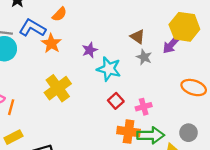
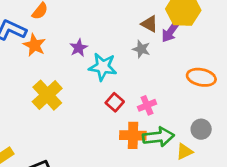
brown triangle: (138, 37) -> (149, 24), moved

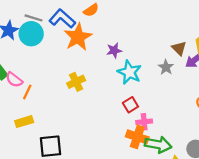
orange star: (34, 45) -> (78, 37), size x1.4
yellow cross: (47, 95) -> (76, 82), size x0.7
pink cross: (147, 105) -> (144, 122), moved

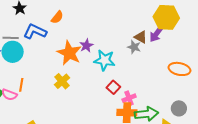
orange star: (78, 37) -> (69, 53), moved
brown triangle: (179, 48) -> (141, 37), moved
orange line: (27, 92) -> (21, 85), moved

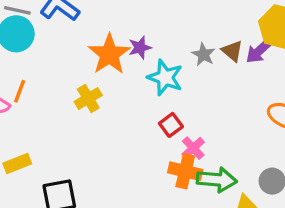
gray star: (134, 47) -> (203, 54), moved
pink cross: (129, 98) -> (193, 148), turned -32

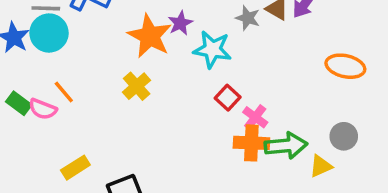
orange line: (20, 91) -> (64, 92), turned -50

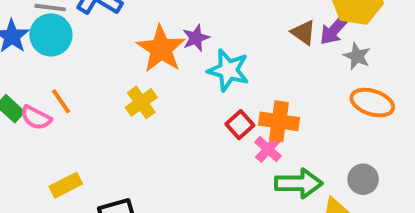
gray star: (248, 18) -> (357, 56), moved
orange cross: (251, 143) -> (279, 121), moved

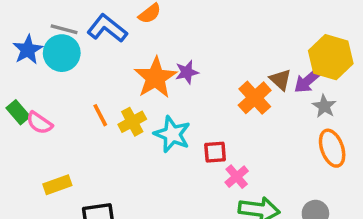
cyan star: (228, 70) -> (172, 134), moved
orange line: (61, 101) -> (100, 115), moved
orange ellipse: (372, 103) -> (332, 148), turned 45
orange cross: (279, 121) -> (255, 98), moved, turned 32
red square: (240, 125) -> (215, 152), turned 30

